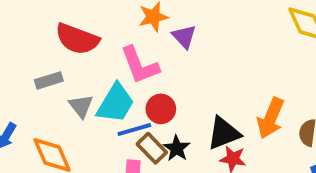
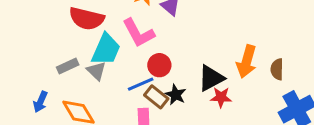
gray rectangle: (49, 80) -> (68, 66), moved
cyan trapezoid: (116, 103) -> (106, 49), moved

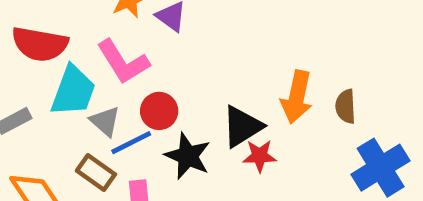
gray triangle: (96, 71) -> (105, 121), moved
black star: (176, 95) -> (188, 156), size x1.4
brown rectangle: (156, 97) -> (96, 172), moved

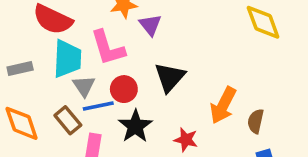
cyan trapezoid: (73, 91) -> (67, 59), turned -33
black triangle: (242, 126) -> (170, 77), moved, turned -32

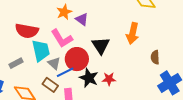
red circle: (124, 89) -> (77, 59), size x1.5
orange arrow: (223, 105) -> (133, 33), moved
red star: (186, 140) -> (109, 79), moved

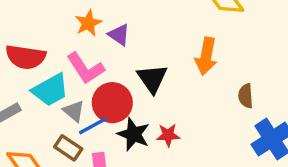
cyan trapezoid: (41, 51) -> (50, 90), turned 75

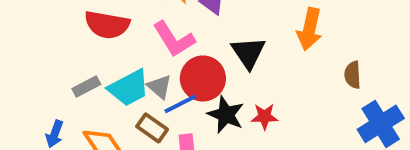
cyan trapezoid: (50, 90) -> (129, 88), moved

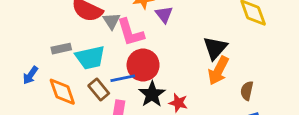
orange arrow: (309, 29) -> (218, 71), moved
black triangle: (248, 53) -> (215, 48), moved
gray triangle: (159, 87) -> (112, 21), moved

